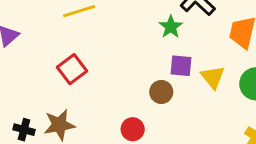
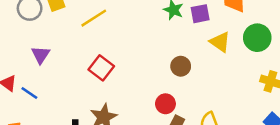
purple square: (181, 66) -> (200, 14), moved

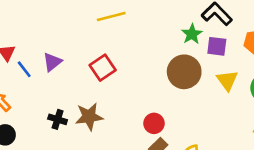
purple triangle: (41, 55) -> (52, 62), moved
brown circle: (181, 66) -> (184, 72), moved, size x1.6

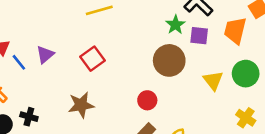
yellow triangle: (227, 80) -> (213, 80), moved
black cross: (58, 119) -> (29, 117), moved
red circle: (154, 123) -> (147, 100), moved

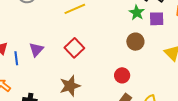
brown circle: (169, 60) -> (135, 42), size x0.7
blue line: (19, 62) -> (16, 58), turned 40

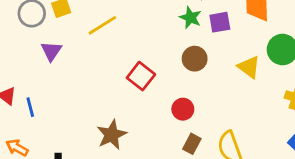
red square: (74, 48) -> (141, 76), moved
purple triangle: (36, 50) -> (51, 51), moved

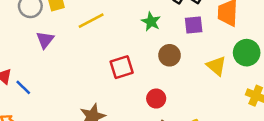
green star: (190, 18) -> (151, 22), moved
red square: (141, 76) -> (122, 67), turned 30
blue line: (30, 107) -> (23, 87), turned -35

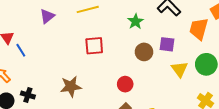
purple square: (194, 25) -> (167, 44), moved
red square: (122, 67) -> (94, 46), moved

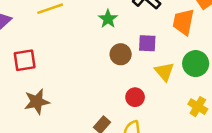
red square: (94, 46) -> (25, 60), moved
red circle: (125, 84) -> (135, 97), moved

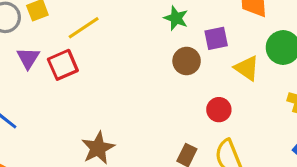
green star: (108, 19) -> (176, 18), moved
red square: (25, 60) -> (63, 65), moved

